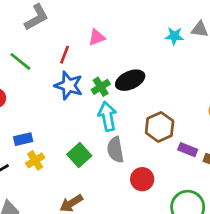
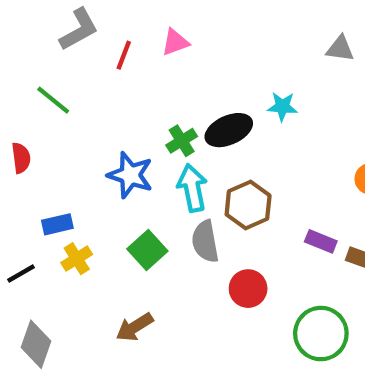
cyan star: (174, 36) -> (282, 107), moved
pink triangle: (97, 37) -> (175, 42), moved
red line: (65, 55) -> (124, 55), moved
blue star: (69, 85) -> (130, 175), moved
brown hexagon: (160, 127) -> (248, 205), moved

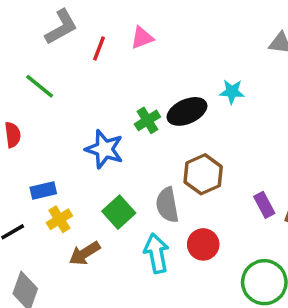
cyan arrow: (192, 188) -> (156, 253), moved
purple rectangle: (321, 241) -> (264, 205), turned 40
brown arrow: (135, 327) -> (85, 253), moved

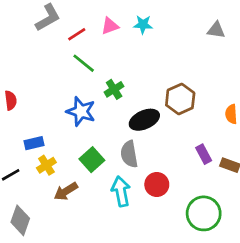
red line: (99, 49) -> (77, 34), turned 36
green line: (40, 86) -> (84, 63), moved
cyan star: (232, 92) -> (143, 25), moved
black ellipse: (187, 111) -> (144, 120), moved
brown hexagon: (203, 174) -> (180, 99), moved

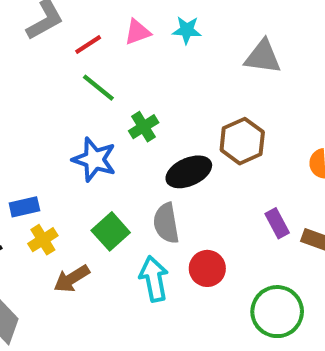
gray triangle: (216, 30) -> (263, 57), moved, size x1.4

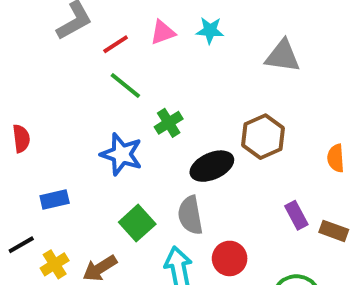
yellow cross: (43, 240) -> (55, 264), moved

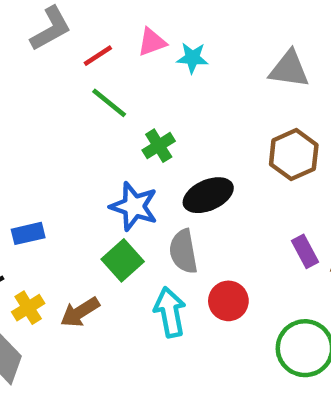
cyan star: (210, 30) -> (192, 58), moved
brown hexagon: (263, 137) -> (294, 155), moved
blue star: (121, 154) -> (134, 206), moved

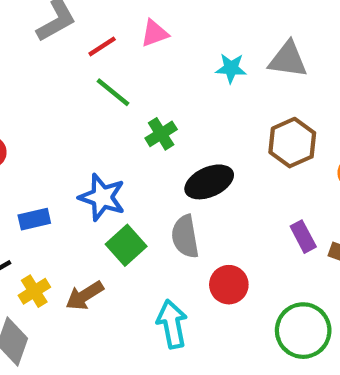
cyan star: (192, 58) -> (231, 68), moved
blue star: (134, 206) -> (102, 197), moved
cyan arrow: (170, 312) -> (172, 324), moved

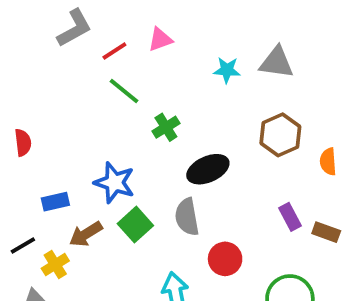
brown arrow: (85, 296) -> (86, 234), moved

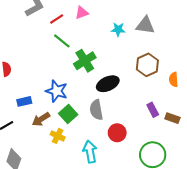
green cross: (166, 127) -> (85, 61), size x1.5
yellow cross: (55, 265) -> (58, 136), moved, turned -32

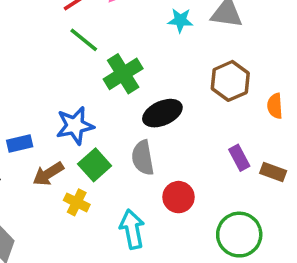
blue star: (57, 91) -> (75, 126), turned -30

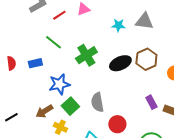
green line: (84, 40) -> (53, 42), moved
black ellipse: (162, 113) -> (120, 63), moved
blue rectangle: (20, 143) -> (35, 63), moved

